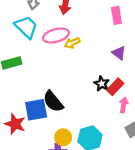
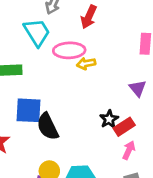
blue square: (36, 110) -> (28, 110), moved

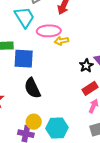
blue square: (28, 110) -> (24, 59), moved
black star: (109, 119) -> (86, 66), moved

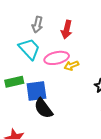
black semicircle: (32, 88) -> (43, 108), moved

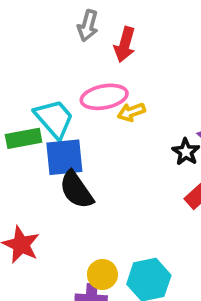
gray arrow: (37, 25) -> (88, 26), moved
cyan trapezoid: (29, 49) -> (54, 119), moved

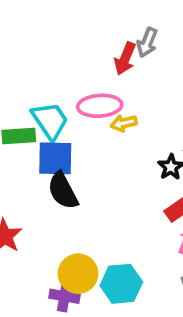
gray arrow: (88, 26) -> (147, 42), moved
yellow circle: (102, 274) -> (78, 274), size x1.4

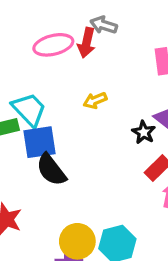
gray arrow: (147, 42) -> (104, 25), turned 95
pink ellipse: (100, 106) -> (53, 45), moved

